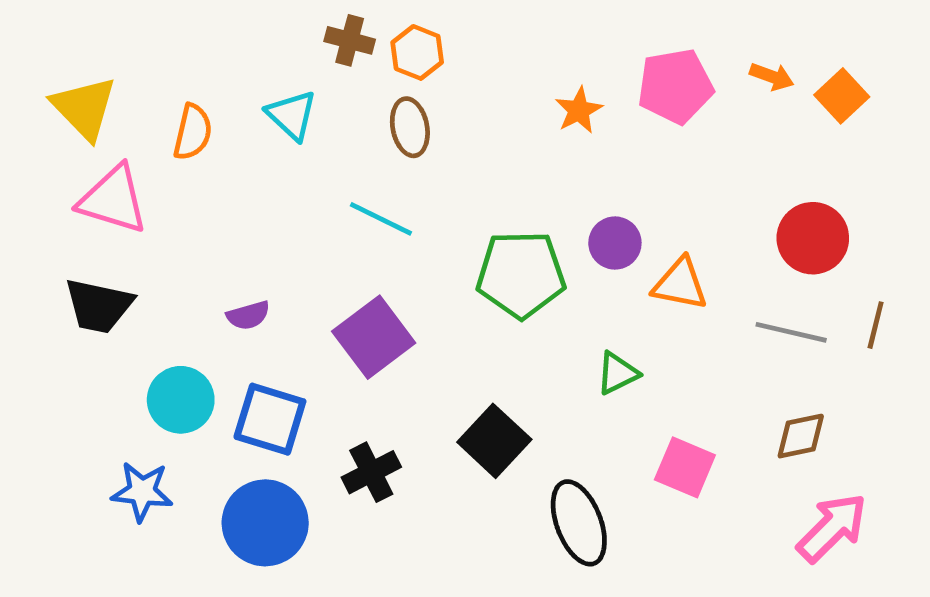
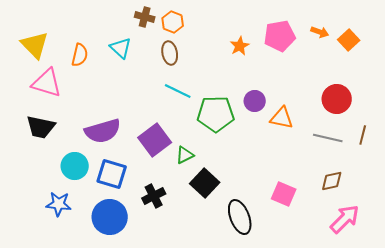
cyan line: (381, 219) -> (178, 91), moved
purple semicircle: (248, 315) -> (103, 131), size x2.0
green triangle: (617, 373) -> (185, 155), moved

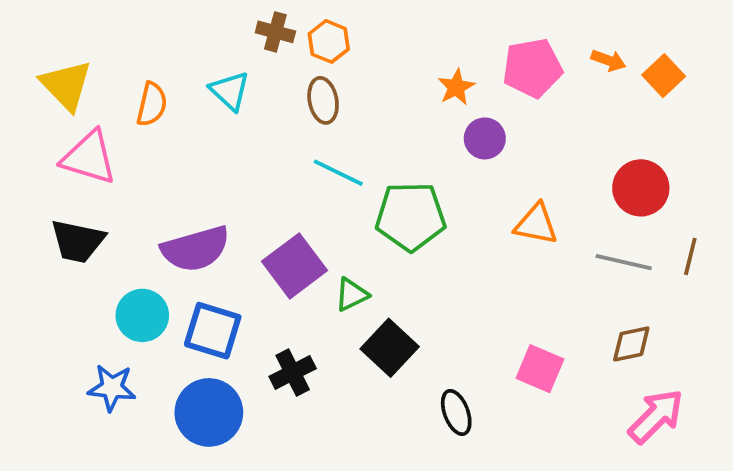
purple circle: (255, 101) -> (485, 138), moved
black ellipse: (240, 217) -> (456, 412), size x0.7

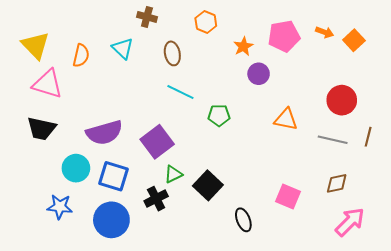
orange hexagon: (329, 41) -> (206, 22), moved
green pentagon: (411, 216) -> (219, 115), size x0.6
green triangle: (352, 294) -> (173, 174), moved

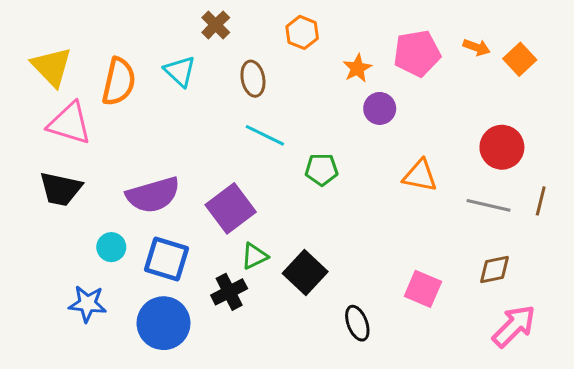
brown cross: (147, 17) -> (216, 25), turned 30
orange semicircle: (81, 55) -> (119, 82), size x1.4
cyan circle: (76, 168) -> (111, 247), size x0.7

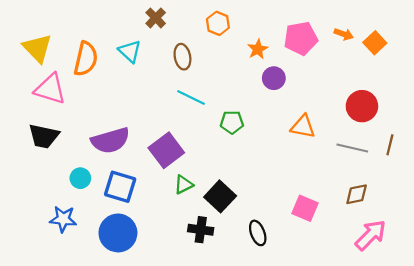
black cross: (229, 292) -> (201, 230), moved, turned 35

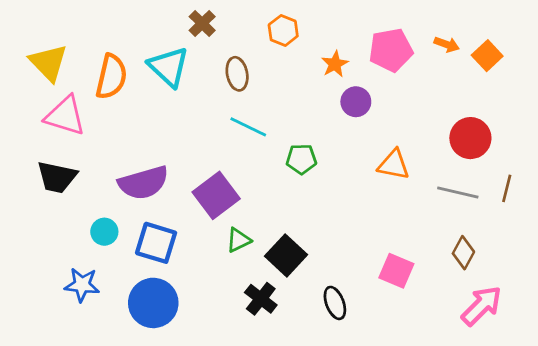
cyan triangle: (130, 51) -> (169, 67), size x1.4
brown diamond: (357, 194) -> (463, 253), turned -50
black cross: (201, 230) -> (261, 299), turned 30

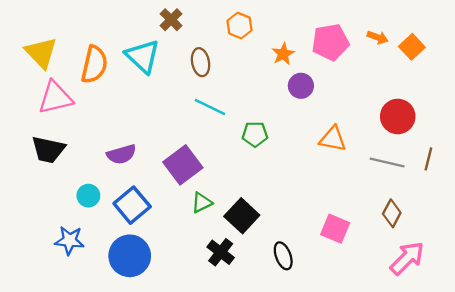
pink triangle: (65, 116) -> (55, 98), turned -30
purple semicircle: (143, 183) -> (121, 154), size x0.7
blue square: (156, 243) -> (132, 205), turned 33

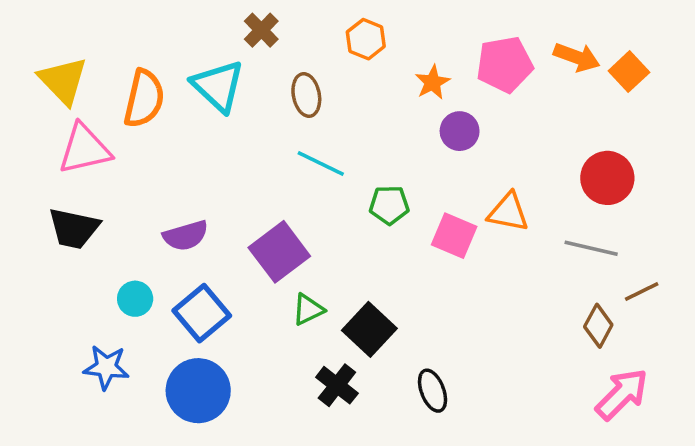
orange arrow: (378, 37) -> (577, 57), size x1.4
brown line: (428, 159) -> (642, 291), moved, turned 50
pink square: (335, 229) -> (454, 236), moved

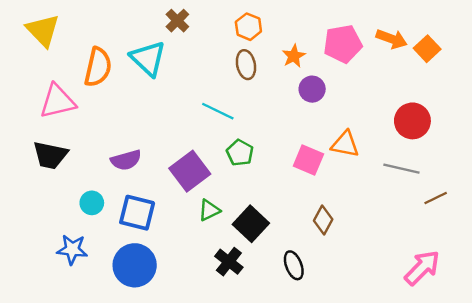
yellow triangle: (63, 81) -> (43, 30), moved
brown ellipse: (306, 95) -> (246, 65), moved
green pentagon: (389, 205) -> (240, 153), moved, turned 30
blue square: (202, 313) -> (137, 213), turned -36
brown diamond: (598, 326) -> (323, 220), moved

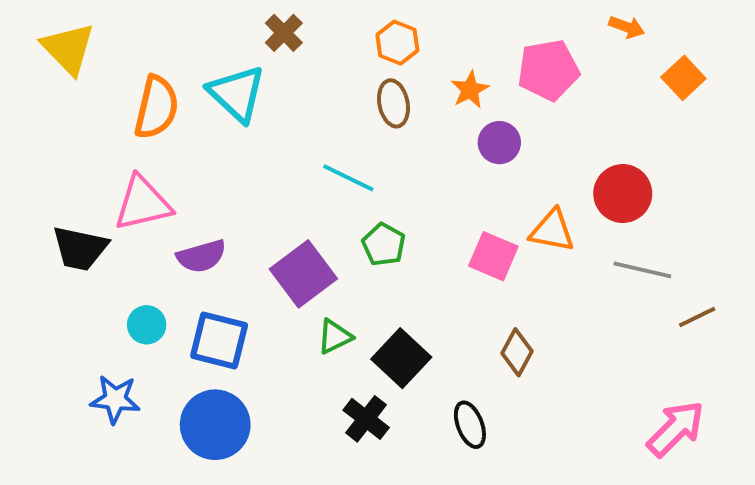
orange arrow: (392, 39) -> (627, 27), moved, size x0.7
pink triangle: (58, 101) -> (143, 203), moved
red circle: (412, 121) -> (623, 194), moved

